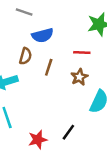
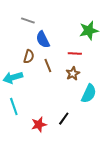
blue semicircle: (43, 35) -> (43, 40), turned 78
brown line: (49, 67) -> (48, 66), turned -40

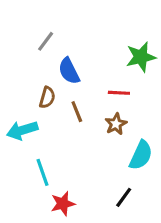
gray line: (28, 21) -> (46, 41), turned -72
cyan line: (14, 107) -> (43, 172), moved
black line: (64, 119) -> (124, 197), moved

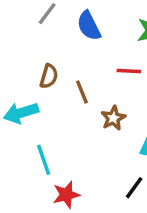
blue semicircle: (69, 71) -> (89, 26), moved
brown star: (116, 124) -> (113, 118), moved

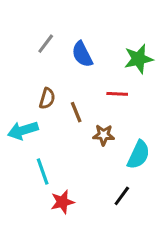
brown star: (113, 118) -> (104, 135), turned 30

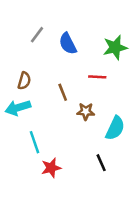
brown semicircle: (47, 98) -> (24, 81), moved
black line: (122, 196) -> (101, 163), turned -60

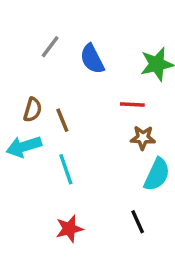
brown line: (63, 92) -> (62, 120), moved
brown star: (86, 111) -> (143, 138), moved
cyan line: (35, 142) -> (66, 169), moved

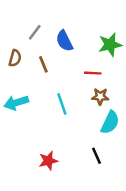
brown semicircle: (33, 110) -> (15, 58), moved
brown line: (62, 120) -> (43, 64), moved
cyan line: (66, 169) -> (62, 104), moved

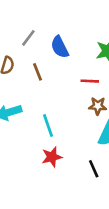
cyan line: (62, 104) -> (48, 126), moved
red star: (48, 161) -> (52, 157), moved

